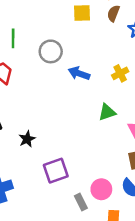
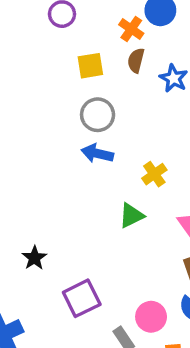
gray circle: (51, 51) -> (98, 115), moved
yellow cross: (120, 73) -> (154, 174), moved
green triangle: (107, 112) -> (131, 215), moved

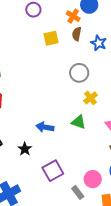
gray circle: (98, 115) -> (79, 73), moved
blue arrow: (97, 153) -> (45, 127), moved
green triangle: (131, 215) -> (79, 122), turned 49

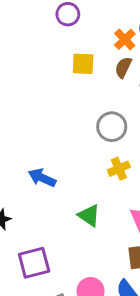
green triangle: (79, 122) -> (89, 215), moved
blue arrow: (45, 127) -> (42, 178), moved

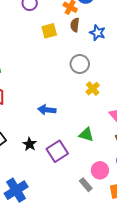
green triangle: (89, 215) -> (86, 135), moved
purple square: (34, 263) -> (57, 151), moved

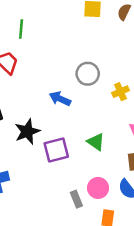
gray circle: (80, 64) -> (88, 74), moved
black star: (30, 144) -> (27, 131), size x1.5

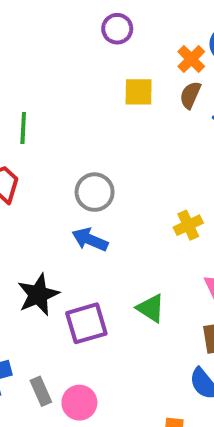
gray circle: (88, 74) -> (95, 192), moved
pink circle: (98, 188) -> (79, 403), moved
gray rectangle: (76, 199) -> (41, 391), moved

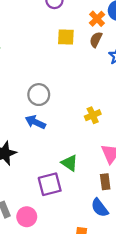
purple square: (86, 323) -> (50, 184), moved

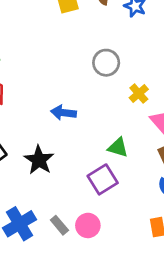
gray circle: (39, 95) -> (106, 63), moved
yellow cross: (93, 115) -> (139, 94), moved

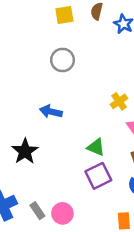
gray circle: (106, 63) -> (63, 60), moved
purple square: (103, 179) -> (98, 176), moved

